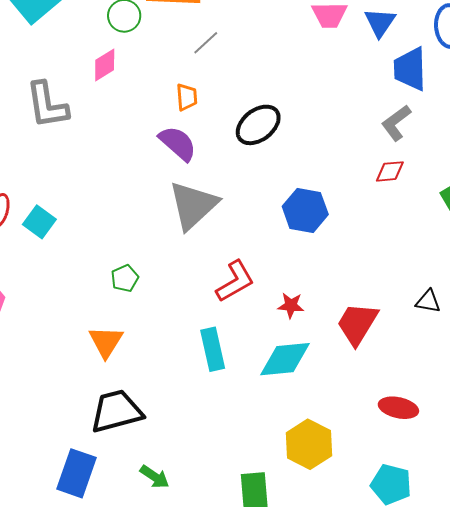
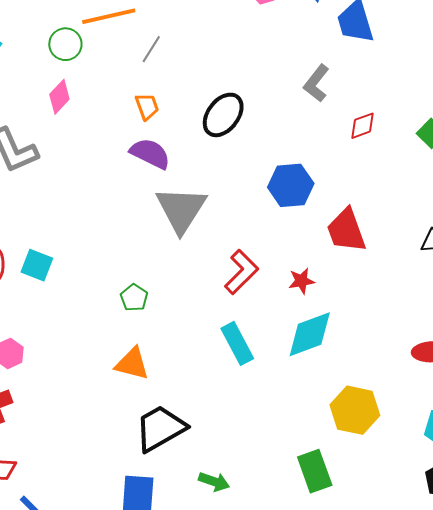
gray L-shape: (396, 123) -> (316, 83), moved
red trapezoid: (357, 324) -> (346, 230), moved, turned -36
orange triangle: (106, 342) -> (132, 364), turned -33

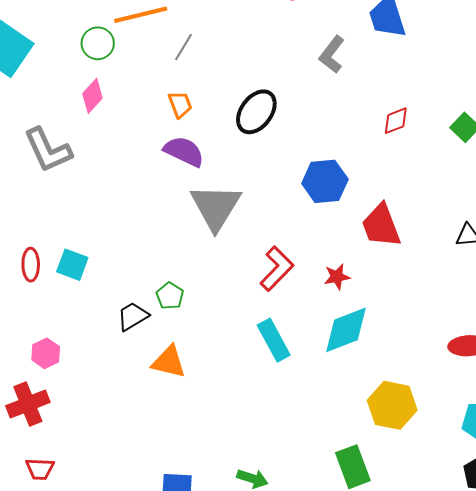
gray L-shape: (316, 83) -> (332, 54), moved
black trapezoid: (160, 428) -> (133, 316), moved, size x0.6

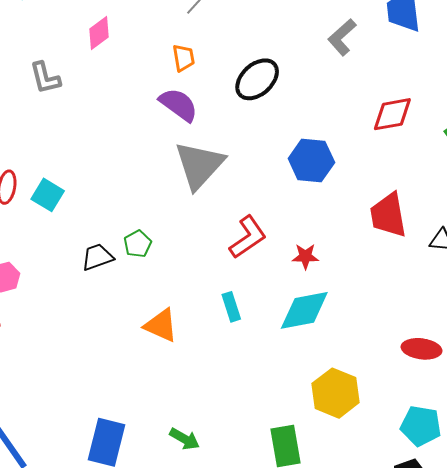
red diamond: (396, 121) -> (392, 114), size x1.4
gray L-shape: (48, 150) -> (45, 78), size x0.7
red trapezoid: (381, 226) -> (388, 215), moved
cyan rectangle: (274, 340) -> (231, 307), size x0.7
orange triangle: (169, 362) -> (161, 325), moved

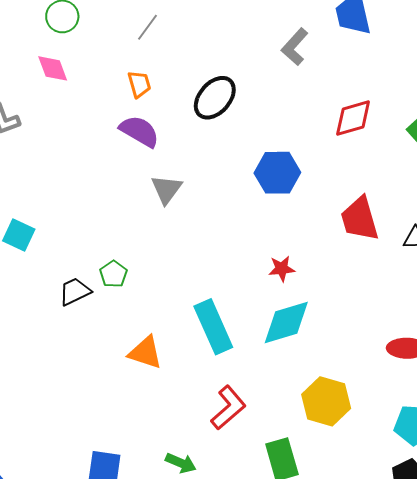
pink diamond: (99, 33) -> (53, 68), turned -68
gray triangle: (199, 165) -> (166, 189), size x0.6
red L-shape: (248, 237) -> (228, 408), moved
cyan rectangle: (231, 307) -> (213, 327), size x1.8

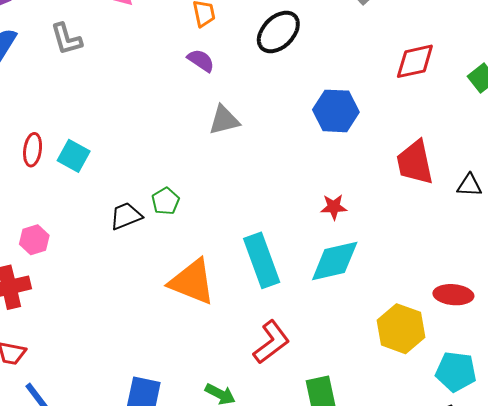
purple semicircle: (139, 131) -> (201, 60), size x0.7
gray triangle: (166, 189) -> (224, 120), turned 36
orange triangle: (145, 353) -> (192, 282), size x1.4
yellow hexagon: (326, 401) -> (401, 329), moved

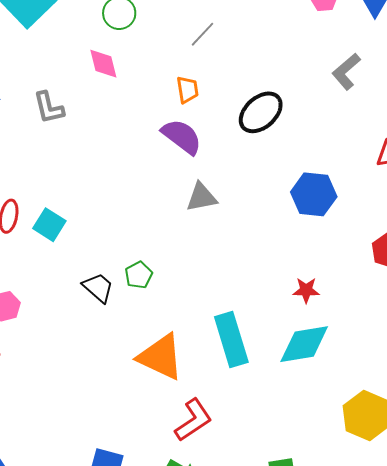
purple semicircle: (201, 60) -> (182, 137), size x1.5
black trapezoid: (126, 216) -> (98, 288), turned 60
red L-shape: (271, 342) -> (193, 420), moved

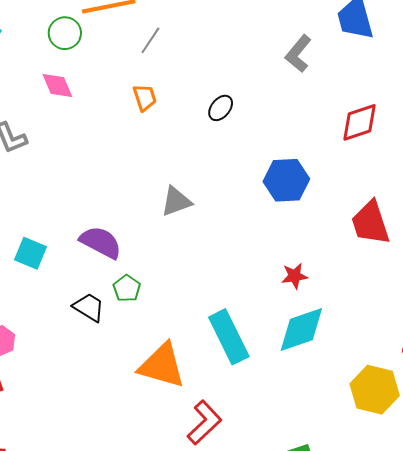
black ellipse: (261, 112) -> (221, 108), size x0.6
purple semicircle: (182, 137) -> (101, 242), moved

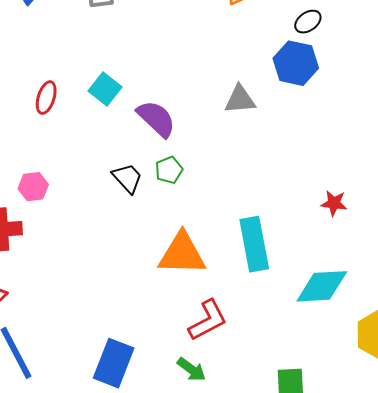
blue hexagon: (286, 180) -> (296, 63), moved
cyan square: (31, 253) -> (105, 89), moved
cyan diamond: (301, 329) -> (322, 286), moved
orange triangle: (162, 366) -> (182, 254), turned -30

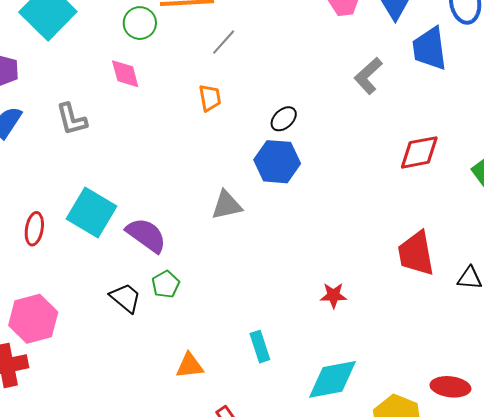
cyan square: (105, 89) -> (92, 212), size x1.5
pink hexagon: (33, 187) -> (33, 319), size x1.6
cyan rectangle: (254, 244) -> (260, 347), size x0.6
orange triangle: (182, 254) -> (190, 366), size x0.6

